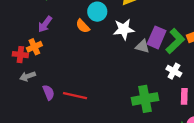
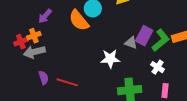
orange semicircle: (83, 26) -> (79, 20), size x1.6
white star: (124, 29) -> (110, 59), moved
red cross: (20, 55) -> (21, 42), turned -32
gray arrow: (28, 76) -> (34, 52), moved, size x1.5

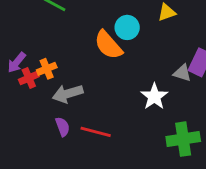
purple arrow: (45, 16) -> (17, 63), moved
gray arrow: (34, 52) -> (68, 94), moved
white star: (110, 59) -> (154, 96), turned -30

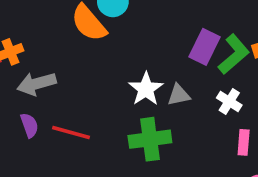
gray triangle: (182, 73) -> (179, 95), moved, turned -30
green cross: (183, 139) -> (150, 139), moved

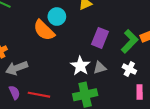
purple rectangle: (205, 47) -> (100, 38), moved

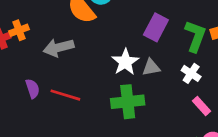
green L-shape: (130, 41) -> (195, 36), turned -30
gray arrow: (17, 68) -> (59, 48), moved
pink rectangle: (140, 92) -> (202, 106), turned -48

